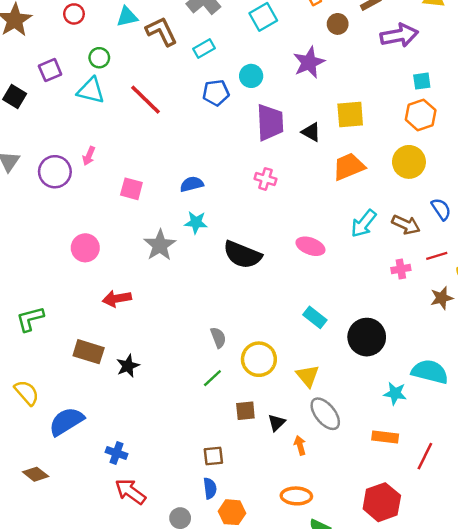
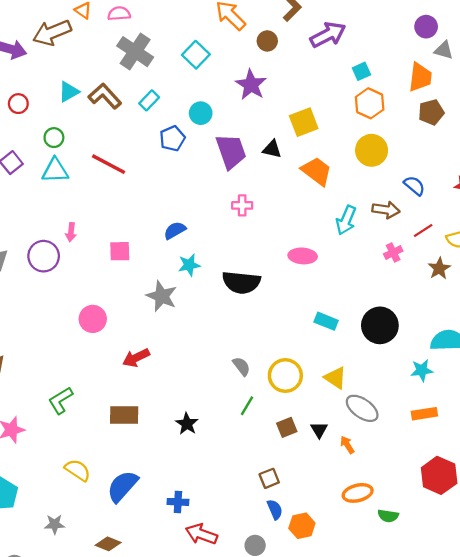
orange trapezoid: (349, 167) -> (317, 171), turned 76
black star: (128, 366) -> (187, 424), moved

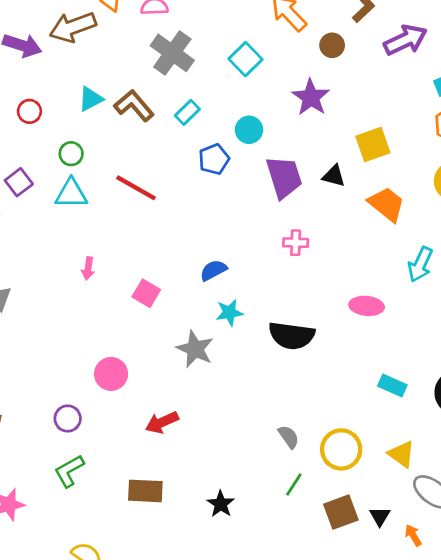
pink square: (120, 251) -> (146, 293), turned 30
purple circle: (44, 256) -> (68, 419), moved, size x0.7
brown square: (287, 427) -> (341, 512), size x1.4

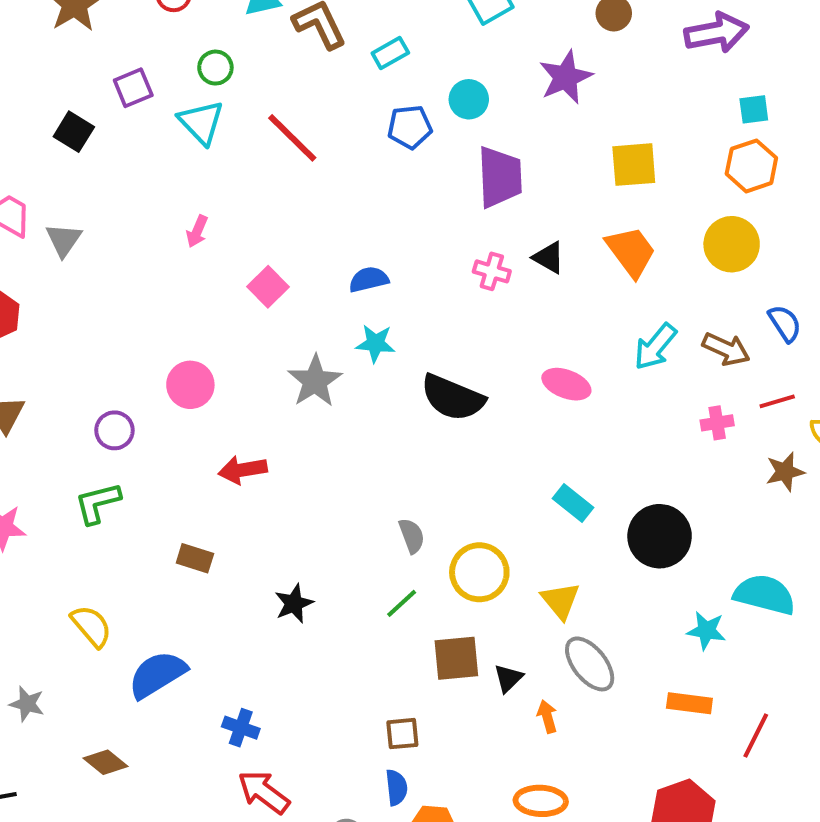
black triangle: (334, 176) -> (549, 258), moved
cyan triangle: (71, 193) -> (201, 122), turned 32
brown rectangle: (145, 491) -> (195, 558), size x0.7

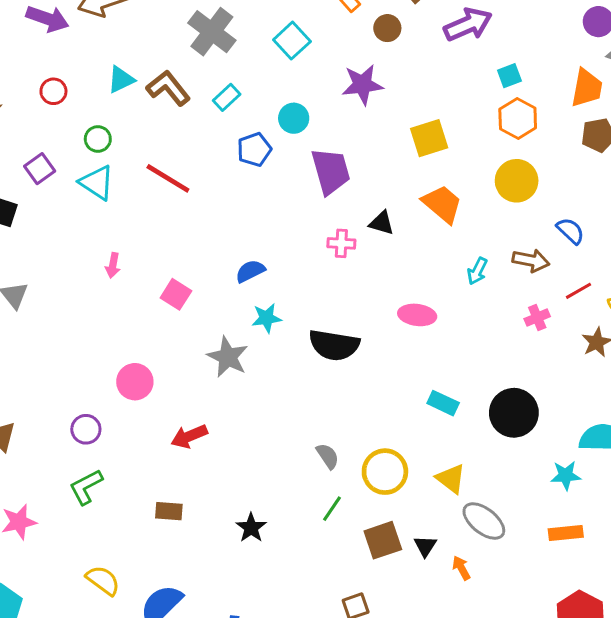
purple star: (566, 77) -> (362, 85), turned 30
cyan arrow: (655, 347) -> (477, 271), size x0.7

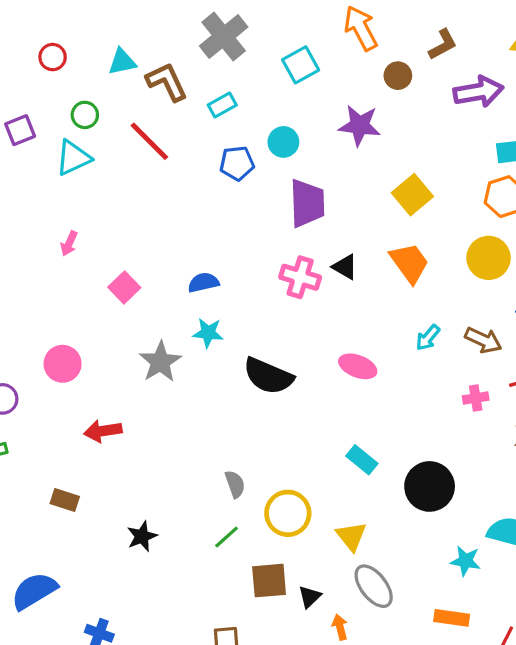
yellow square: (429, 138) -> (412, 195), turned -36
red line: (168, 178) -> (149, 141), moved
cyan triangle: (97, 183) -> (73, 158), turned 48
pink cross: (341, 243) -> (300, 277), size x1.4

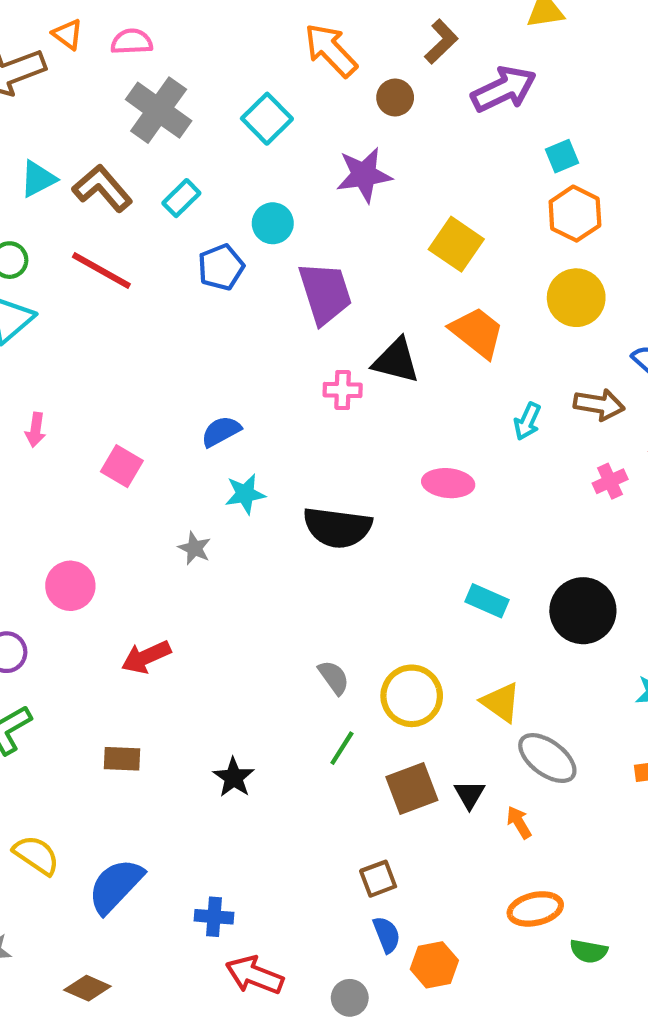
black triangle: (345, 267) -> (396, 361), size x1.4
pink cross: (300, 277) -> (343, 390), size x0.7
gray star: (160, 362) -> (195, 548), size x0.6

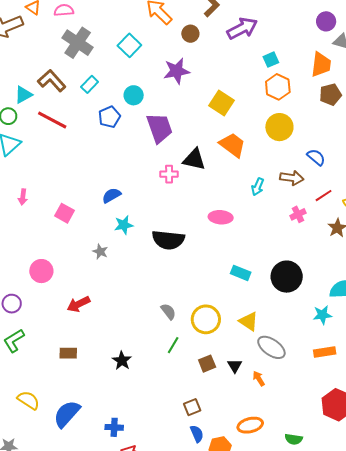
cyan triangle: (38, 179) -> (23, 95), moved
brown square: (412, 788) -> (207, 364), size x0.7
orange ellipse: (535, 909) -> (250, 425), moved

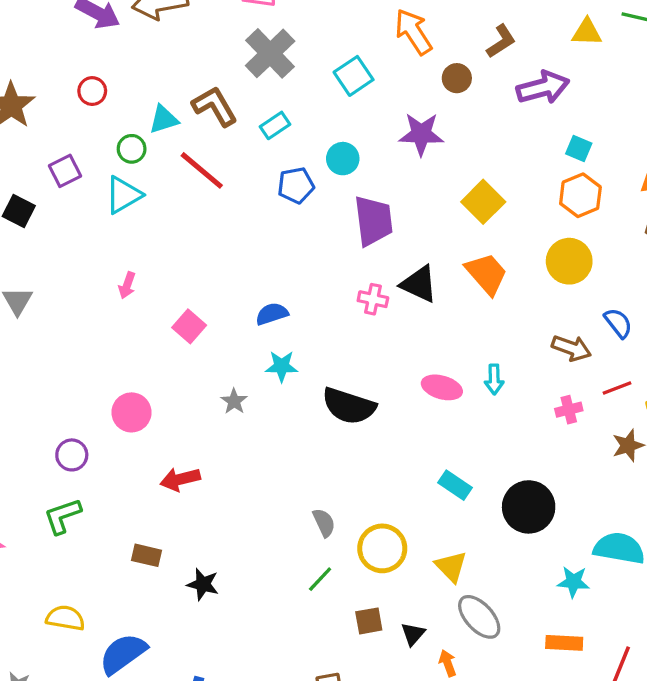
cyan square: (271, 60) -> (579, 148), turned 35
cyan arrow: (258, 187) -> (494, 379), moved, turned -36
black star: (122, 361) -> (203, 584), moved, turned -30
yellow semicircle: (28, 400) -> (65, 618), turned -35

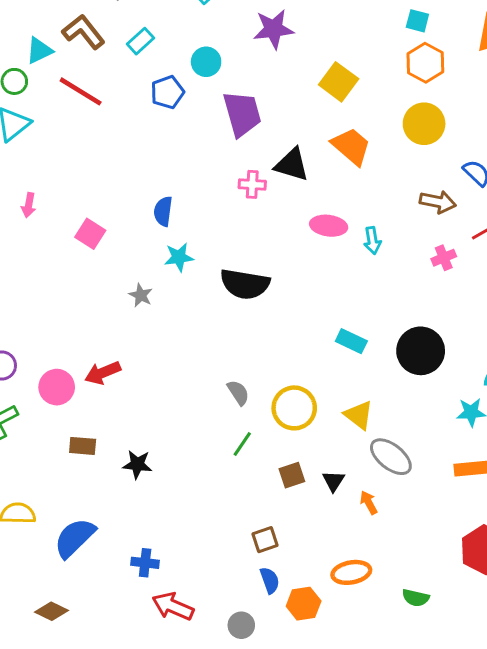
blue semicircle: (272, 314) -> (163, 211), turned -56
pink ellipse: (442, 387) -> (329, 226), moved
pink circle: (131, 412) -> (57, 387), moved

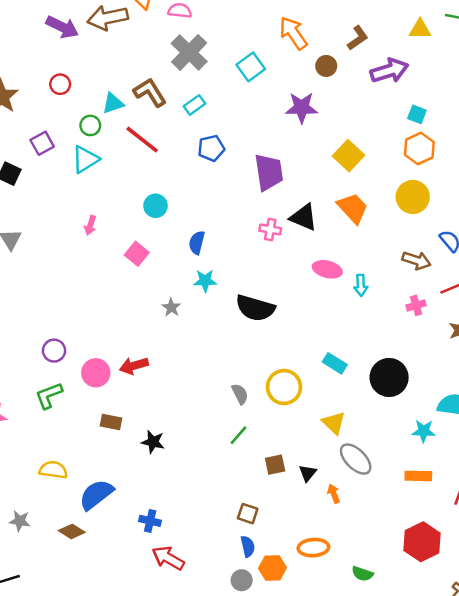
cyan circle: (206, 62) -> (156, 206), moved
yellow circle: (294, 408) -> (284, 387), moved
brown square: (265, 540) -> (248, 514), turned 30
brown diamond: (51, 611) -> (72, 531), moved
gray circle: (241, 625) -> (242, 580), moved

